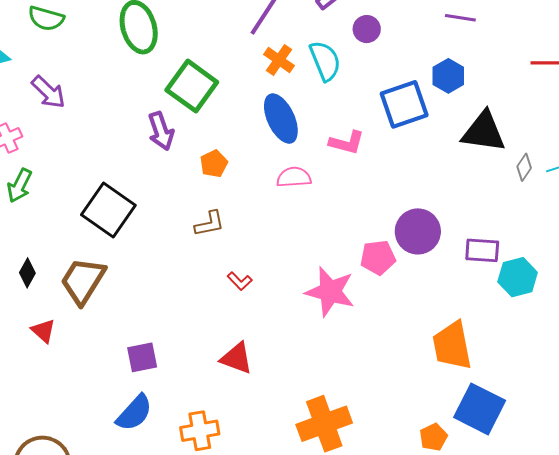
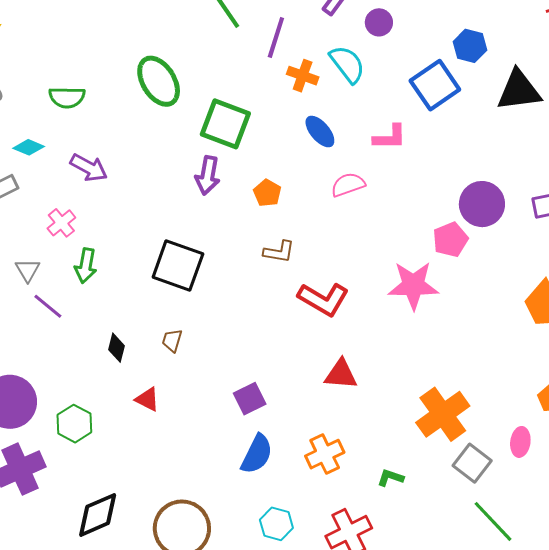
blue ellipse: (281, 119) -> (320, 132), size x0.7
purple arrow: (161, 131) -> (208, 175), turned 45
brown L-shape: (210, 224) -> (279, 252), turned 36
brown trapezoid: (83, 281) -> (172, 340), size x0.5
red L-shape: (240, 281) -> (323, 299), size x2.0

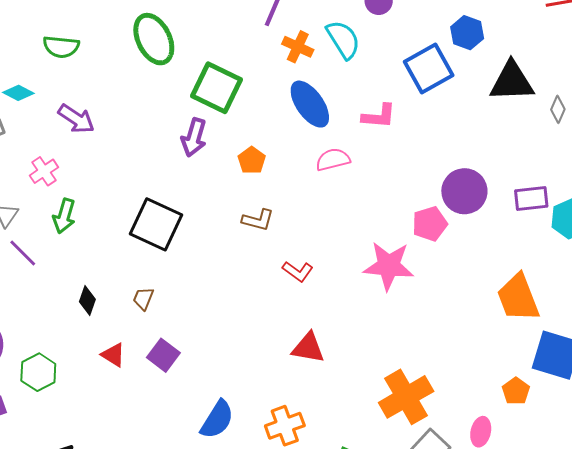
blue ellipse: (320, 132) -> (310, 104), size x1.4
red L-shape: (323, 299) -> (298, 271), size x0.6
purple square: (250, 399) -> (163, 355), moved, turned -32

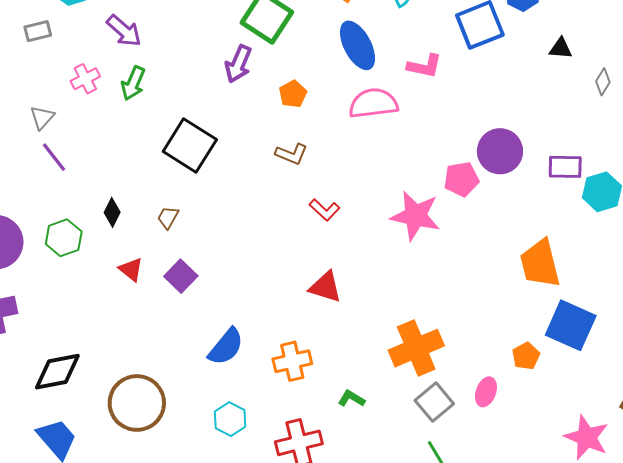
black triangle: (512, 82) -> (561, 48), size x0.5
pink semicircle: (333, 160) -> (373, 103), size x1.4
green arrow: (64, 216) -> (133, 83), moved
green hexagon: (38, 372) -> (64, 238), moved

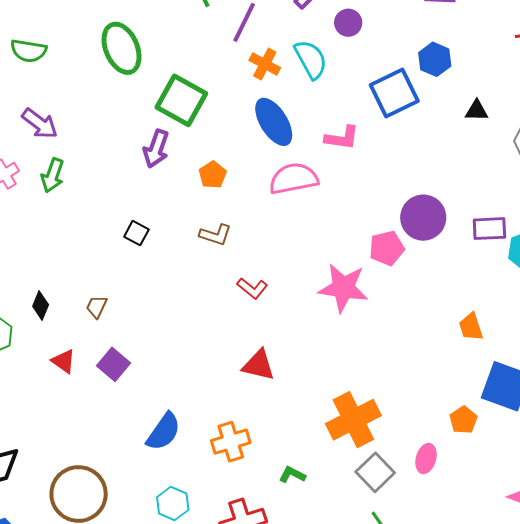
black square: (190, 145) -> (136, 233), moved, size x0.5
orange trapezoid: (540, 264) -> (471, 327), size x0.6

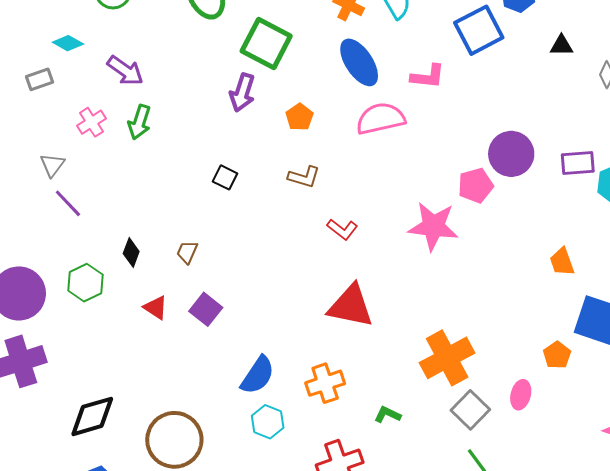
red triangle: (259, 365) -> (351, 306), size x1.4
cyan hexagon: (173, 504) -> (268, 422), moved

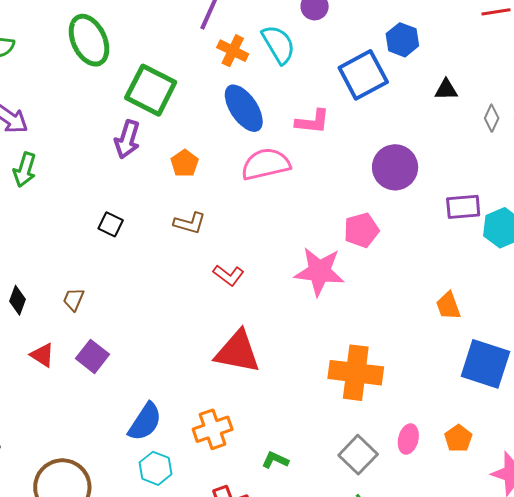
purple circle: (511, 154) -> (395, 167), moved
orange pentagon: (557, 355) -> (458, 438), moved
orange cross: (447, 358) -> (356, 373), moved, turned 36

